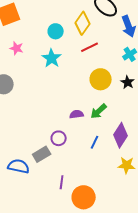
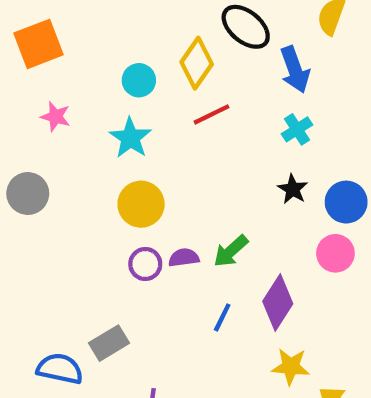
yellow circle: (101, 79) -> (141, 204), moved
purple circle: (59, 138) -> (145, 264), moved

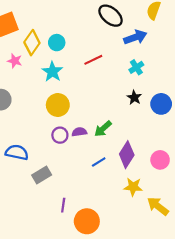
yellow diamond: (197, 63) -> (32, 43), moved
blue arrow: (295, 70) -> (135, 37), turned -90
pink circle: (335, 253) -> (160, 160), moved
blue line: (222, 317) -> (99, 162), turned 32
blue semicircle: (60, 369) -> (17, 152), moved

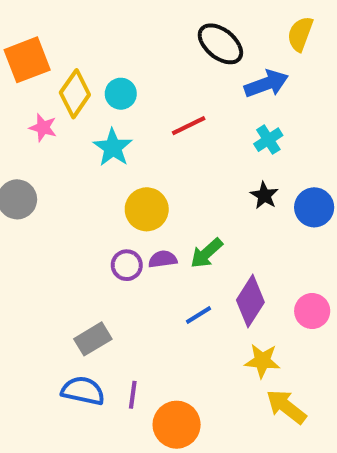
yellow circle: (58, 105) -> (147, 209), moved
blue semicircle: (17, 152) -> (83, 391), moved
yellow arrow: (158, 206) -> (286, 407), moved

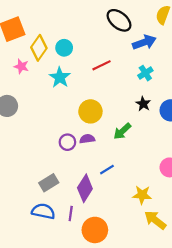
yellow circle: (147, 209) -> (90, 111), moved
green arrow: (206, 253) -> (122, 131), moved
purple diamond: (250, 301) -> (85, 188), moved

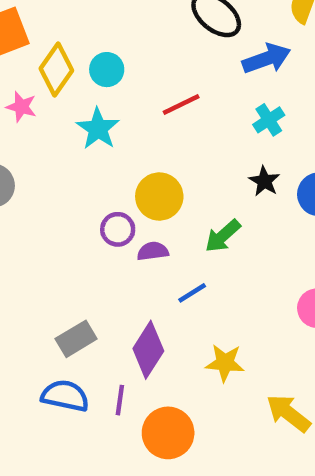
purple circle: (67, 142) -> (118, 229), moved
blue line: (107, 170) -> (192, 293), moved
yellow star: (142, 195) -> (225, 363), moved

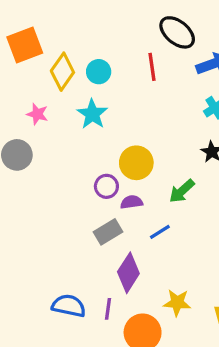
red line: (181, 105) -> (152, 67), moved, turned -72
pink star: (21, 107) -> (37, 114), moved
gray rectangle: (76, 339) -> (108, 232), moved
yellow star: (225, 363) -> (177, 303), moved

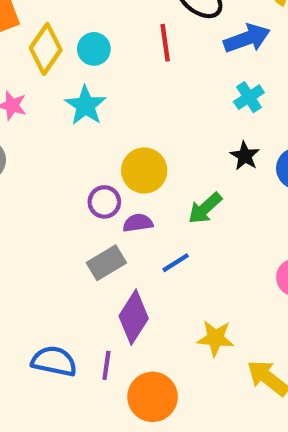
yellow star: (177, 303) -> (215, 338), moved

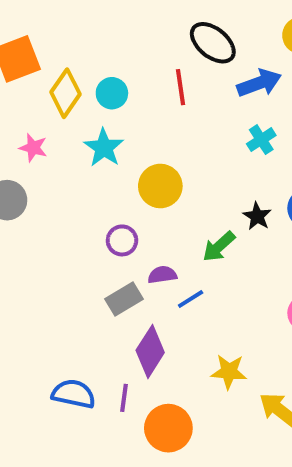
black star: (245, 156) -> (257, 216), moved
yellow circle: (144, 170) -> (160, 186), moved
purple semicircle: (138, 223) -> (162, 275), moved

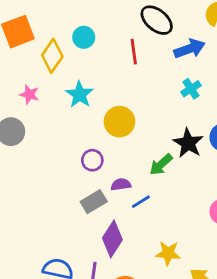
cyan circle: (112, 93) -> (84, 37), moved
black star: (257, 216) -> (188, 143), size x1.5

